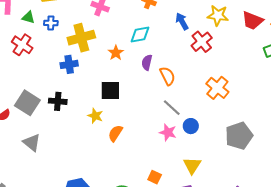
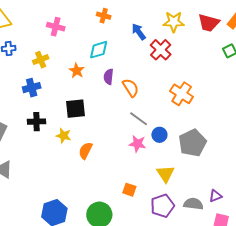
yellow cross: (81, 38) -> (41, 60), size x0.6
black cross: (58, 101) -> (37, 122), moved
gray pentagon: (239, 136) -> (192, 143), moved

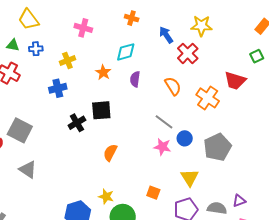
red trapezoid: (209, 23) -> (235, 81), moved
orange semicircle: (131, 88) -> (173, 86), moved
black cross: (37, 122) -> (77, 123), moved, turned -30
yellow star: (63, 136) -> (106, 196), moved

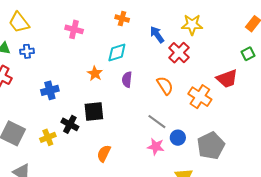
yellow cross: (67, 60) -> (48, 137), moved
red trapezoid: (235, 81) -> (227, 79), turned -35
black cross: (77, 123) -> (70, 124), turned -30

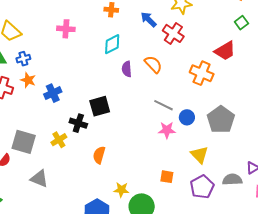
orange star: (95, 73) -> (28, 80), moved
orange semicircle: (165, 86) -> (153, 64), moved
orange semicircle: (104, 153) -> (99, 155), moved

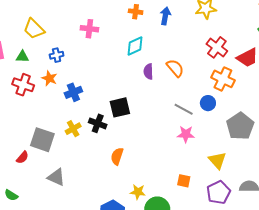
blue arrow: (149, 19) -> (165, 16), moved, turned 54
red cross: (173, 33) -> (217, 47), moved
blue cross: (23, 59) -> (57, 55), moved
blue circle: (187, 117) -> (208, 103), moved
yellow cross: (59, 140) -> (73, 129), moved

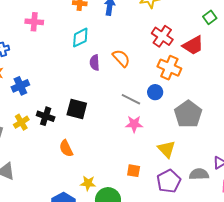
black square: (120, 107) -> (77, 109), moved, turned 30
orange semicircle: (117, 156) -> (66, 148), turned -42

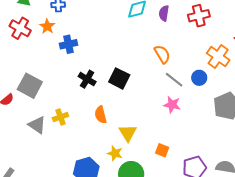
red cross: (162, 36) -> (199, 16), moved, turned 30
orange semicircle: (121, 58) -> (162, 54), moved
purple semicircle: (95, 63) -> (164, 13), moved
yellow cross: (21, 122) -> (60, 117), moved
yellow triangle: (166, 149) -> (128, 133), moved

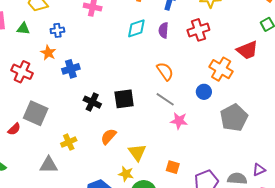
red cross: (20, 28) -> (22, 72), moved
black square: (119, 78) -> (124, 99), turned -30
gray line: (174, 80) -> (165, 99), moved
orange semicircle: (101, 115) -> (109, 136), turned 60
gray triangle: (37, 125) -> (49, 165), moved, turned -30

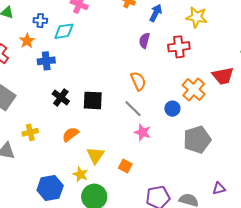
cyan diamond: (136, 28) -> (64, 31), moved
orange square: (173, 167) -> (125, 166), moved
purple triangle: (259, 170) -> (219, 188), moved

